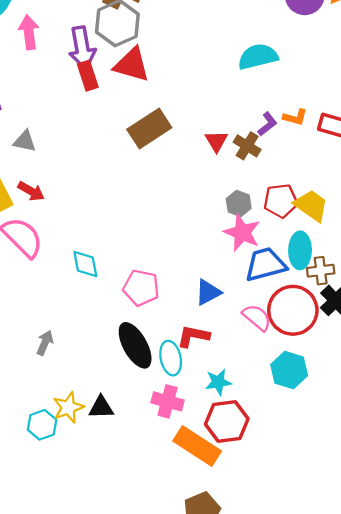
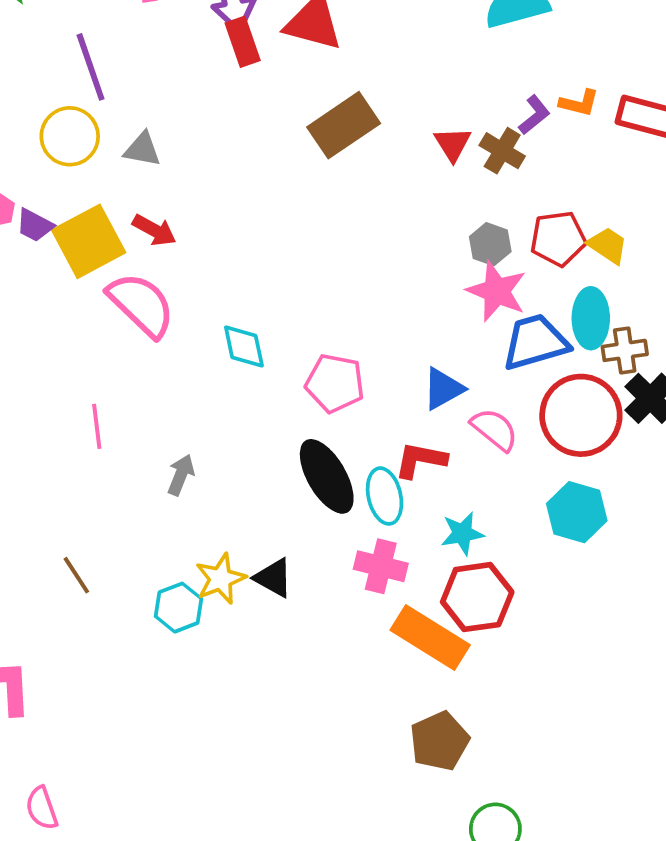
yellow trapezoid: (311, 206) -> (608, 245), size x0.7
pink semicircle: (257, 317) -> (495, 429), moved
black triangle: (101, 407) -> (273, 578), turned 32

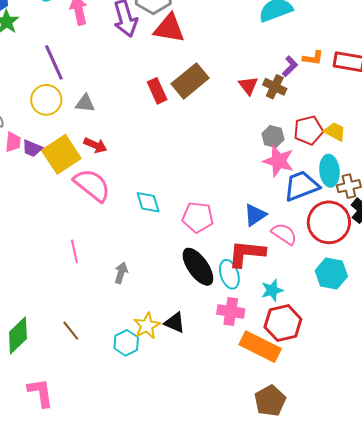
red rectangle: (243, 42) -> (157, 91), moved
red L-shape: (420, 460) -> (247, 254), size x1.4

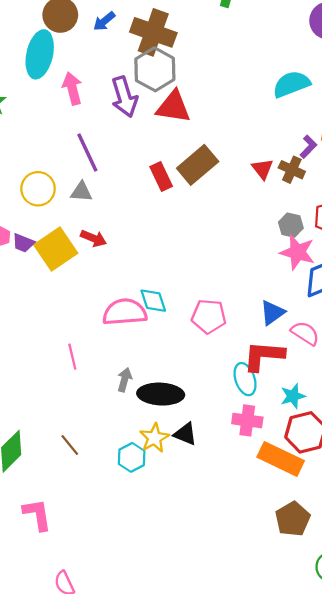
purple line: (54, 62) -> (87, 153), moved
pink semicircle: (92, 185) -> (125, 312), moved, turned -42
black ellipse: (198, 267) -> (161, 394), moved, turned -51

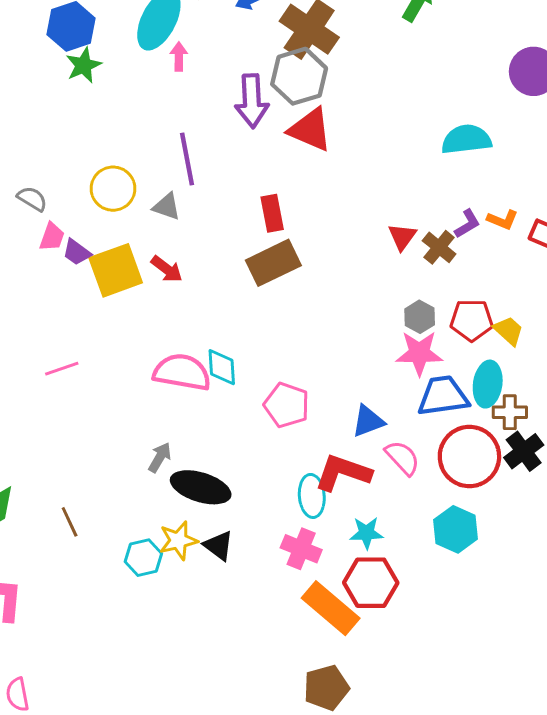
pink arrow: (72, 88) -> (179, 57), moved, size x0.7
brown rectangle: (198, 165) -> (273, 263), moved
pink star: (297, 252) -> (419, 353), turned -30
pink line: (72, 357) -> (62, 369), moved, turned 70

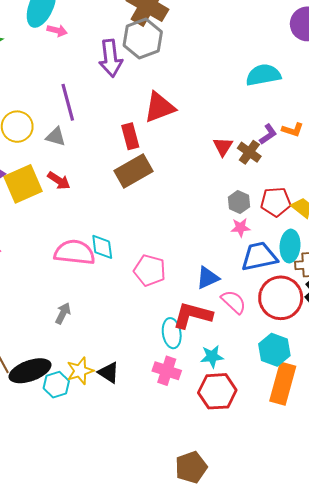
pink arrow: (179, 57) -> (57, 30), turned 108
red triangle: (310, 130) -> (159, 107), moved, turned -40
pink star: (419, 353) -> (240, 228), size x0.6
black ellipse: (201, 487) -> (30, 371), moved, turned -33
orange rectangle: (331, 608) -> (283, 384), moved, turned 69

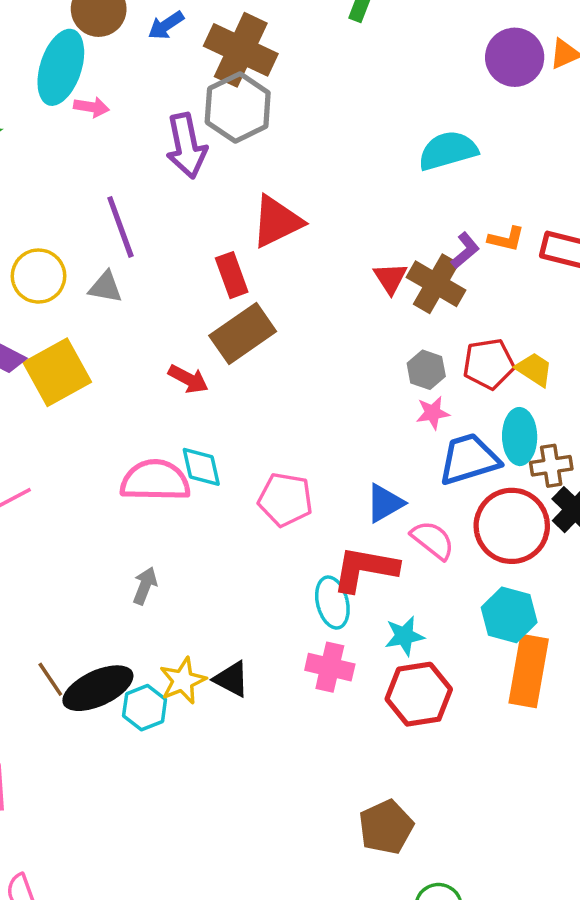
brown cross: (249, 152) -> (436, 284), size x1.4
red arrow: (59, 181) -> (188, 379), moved

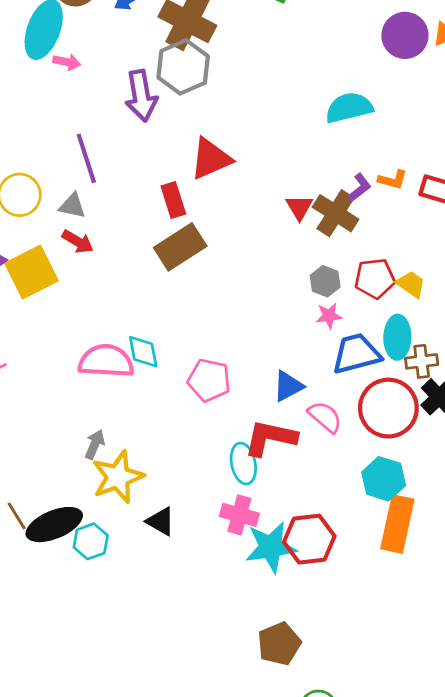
red arrow: (188, 379) -> (78, 242), moved
cyan star: (404, 636) -> (271, 547), moved, size x1.6
yellow star: (183, 681) -> (118, 477), moved, size x1.4

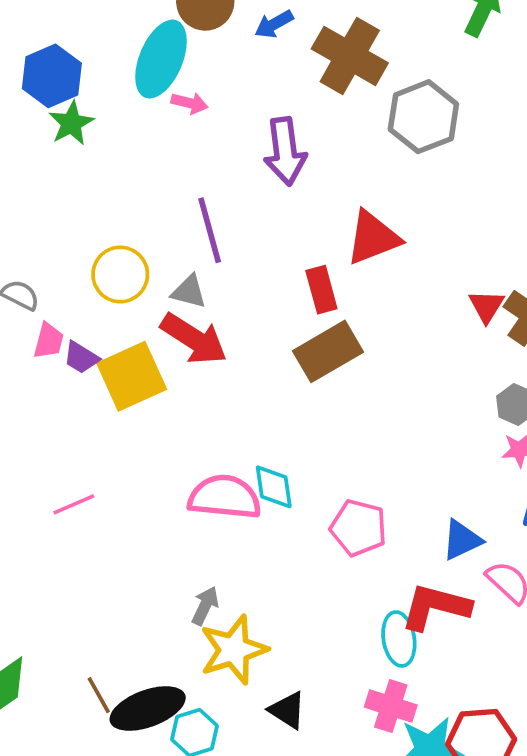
gray hexagon: (183, 67) -> (423, 117), moved
red arrow: (78, 242) -> (194, 339), size x1.6

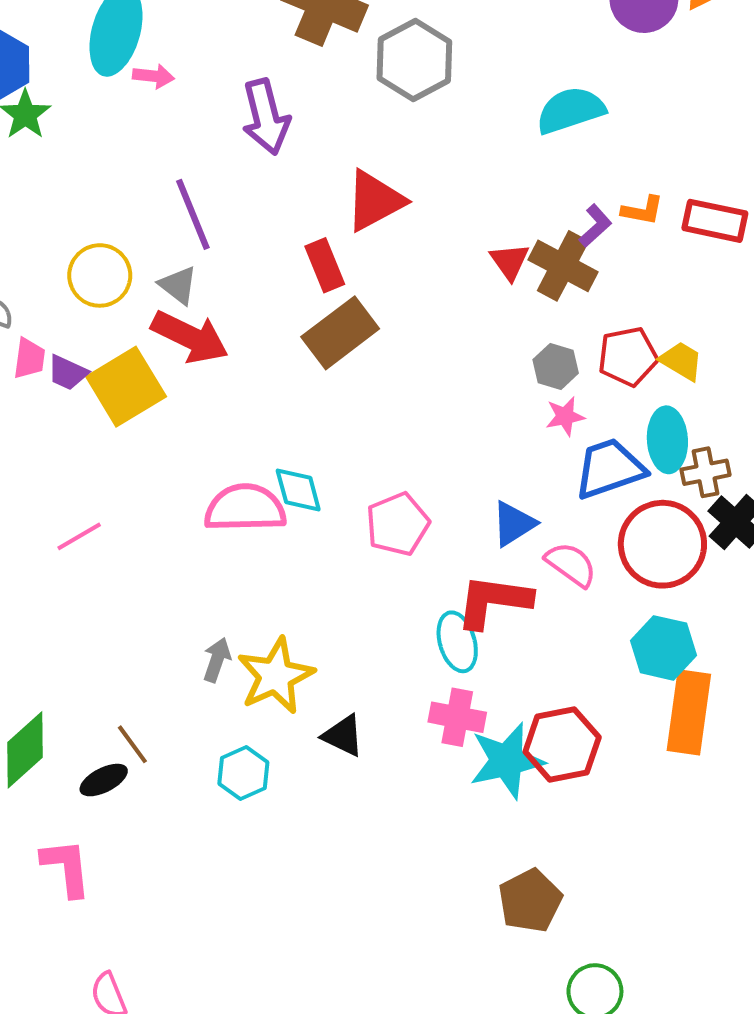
gray triangle: (189, 292) -> (178, 285), turned 30
pink pentagon: (358, 528) -> (398, 524), turned -30
gray arrow: (205, 606) -> (217, 660), moved
black ellipse: (148, 708) -> (104, 780), moved, size x0.6

